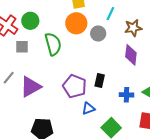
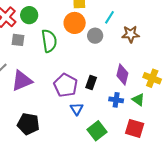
purple diamond: (131, 55) -> (122, 74), moved
blue triangle: (88, 108) -> (77, 109), turned -48

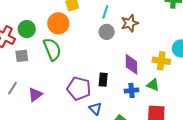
orange circle: (75, 23) -> (58, 23), moved
gray circle: (95, 36) -> (107, 32), moved
purple triangle: (22, 81) -> (35, 94), size x0.7

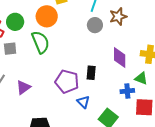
blue cross: (131, 90) -> (127, 91), moved

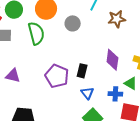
gray circle: (95, 25) -> (73, 23), moved
purple triangle: (23, 87) -> (13, 76), turned 42
blue triangle: (83, 102) -> (87, 93), moved

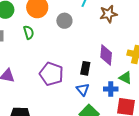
green semicircle: (36, 33) -> (29, 32), size x0.6
black rectangle: (82, 71) -> (85, 68), moved

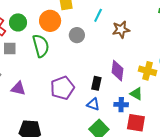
green semicircle: (29, 32) -> (41, 46), size x1.6
purple pentagon: (51, 74) -> (62, 88), turned 30
blue triangle: (83, 89) -> (93, 104), turned -32

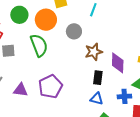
green circle: (18, 22) -> (19, 15), moved
brown star: (121, 30) -> (94, 52), moved
purple pentagon: (62, 88) -> (50, 86), moved

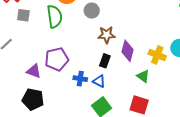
purple triangle: (21, 90) -> (34, 71), moved
blue cross: (124, 96) -> (80, 79), moved

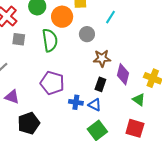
purple pentagon: (57, 59) -> (52, 83), turned 30
purple triangle: (34, 71) -> (12, 97), moved
black pentagon: (33, 99) -> (29, 123), turned -30

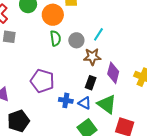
cyan line: (110, 17) -> (98, 34), moved
gray circle: (87, 34) -> (76, 40), moved
green semicircle: (50, 40) -> (55, 38), moved, size x0.7
green triangle: (139, 100) -> (107, 104), moved, size x1.5

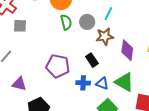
black rectangle: (91, 83) -> (92, 60), moved, turned -48

